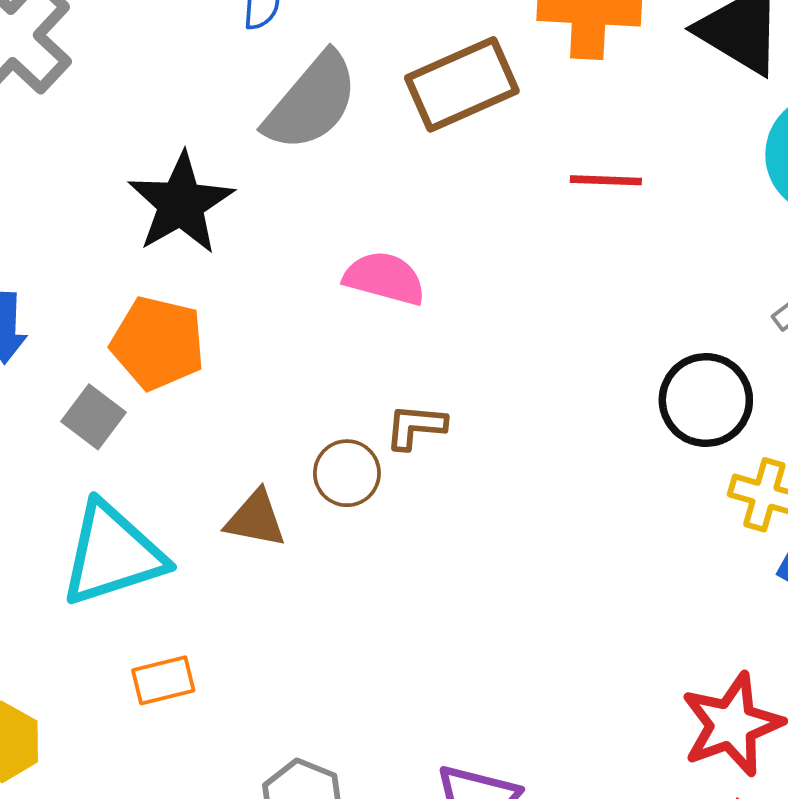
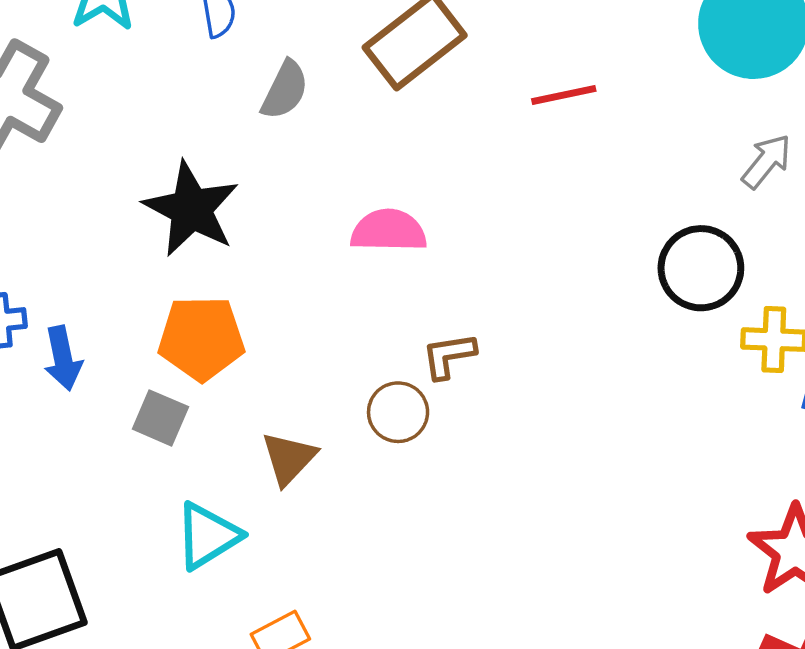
gray semicircle: (311, 102) -> (285, 90), size x0.6
brown triangle: (256, 519) -> (289, 458), moved, turned -44
cyan triangle: (112, 554) -> (208, 536), size x0.7

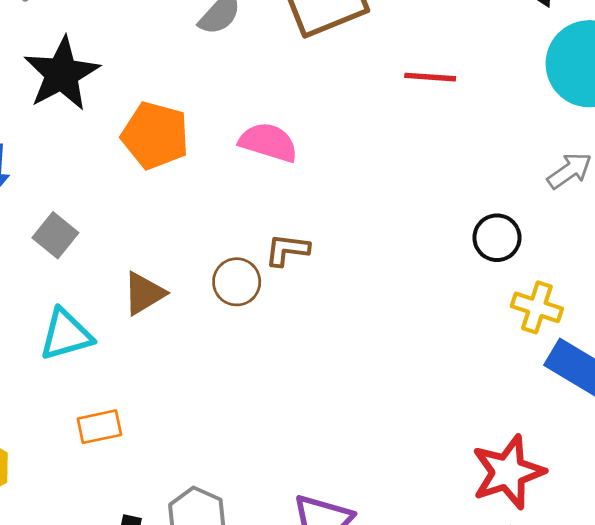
black star: (191, 209) -> (62, 74), moved
black circle: (701, 268) -> (497, 238), size x0.7
orange pentagon: (201, 338) -> (155, 135), moved

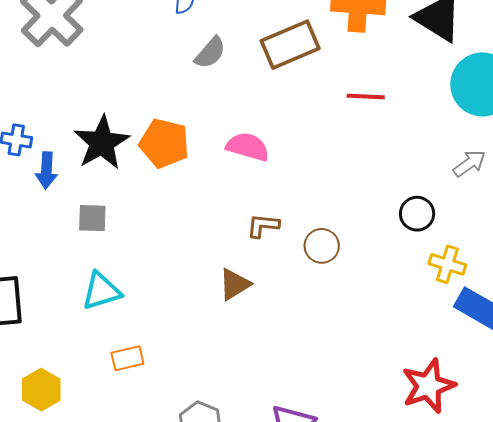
black star: (62, 74) -> (102, 143), moved
gray square: (55, 235) -> (92, 218), turned -36
brown circle: (237, 282) -> (322, 246), moved
brown triangle: (144, 293) -> (235, 284), moved

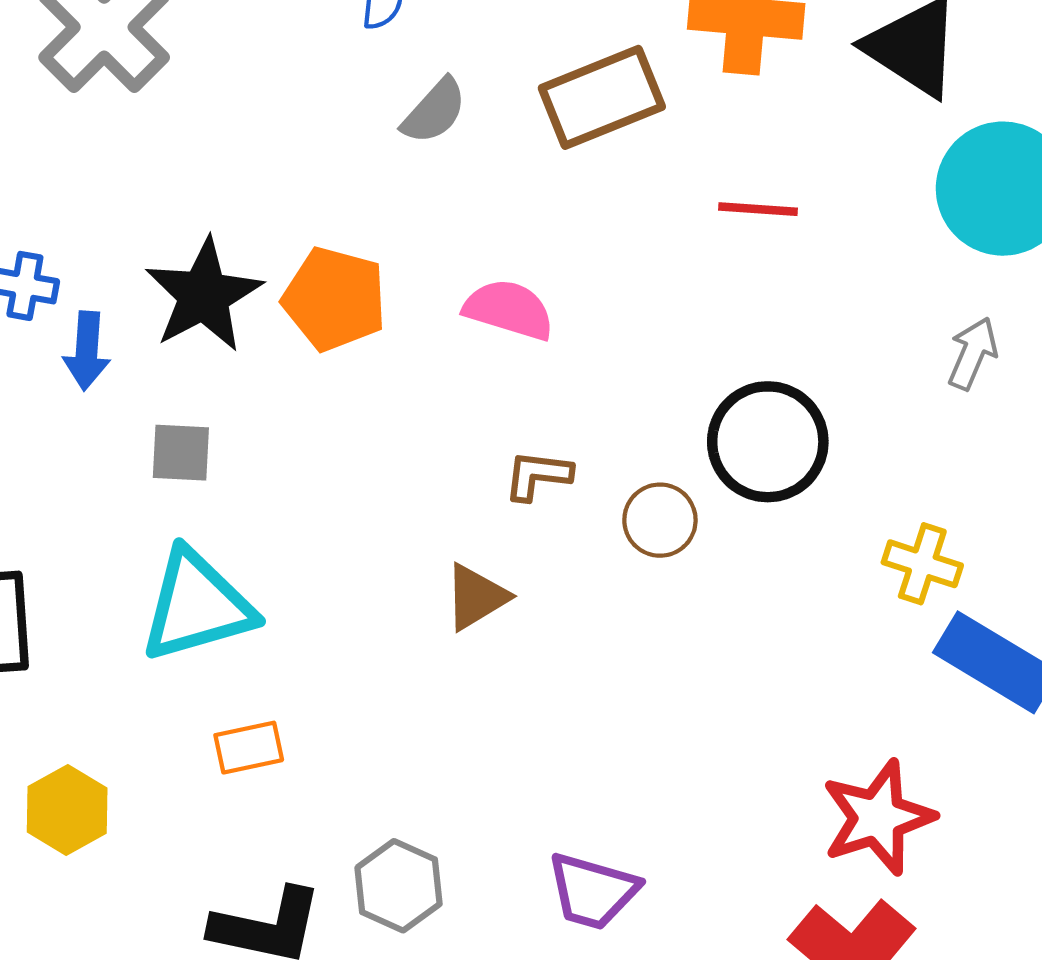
gray arrow: (469, 163) -> (973, 353), turned -32
black circle: (417, 214) -> (768, 442), moved, size x1.6
cyan triangle: (101, 291) -> (197, 606), size x1.4

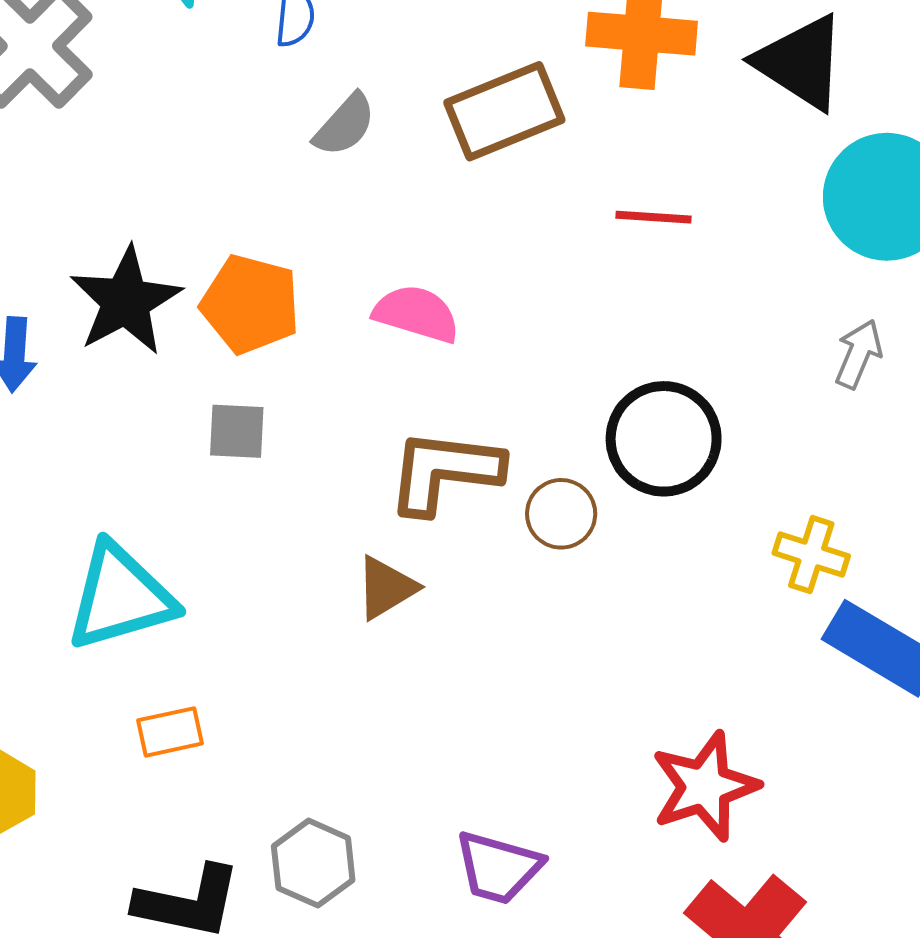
gray square: (181, 453) -> (237, 431), moved
brown L-shape: (538, 475) -> (445, 472), size x1.8
red star: (878, 818) -> (705, 786), moved

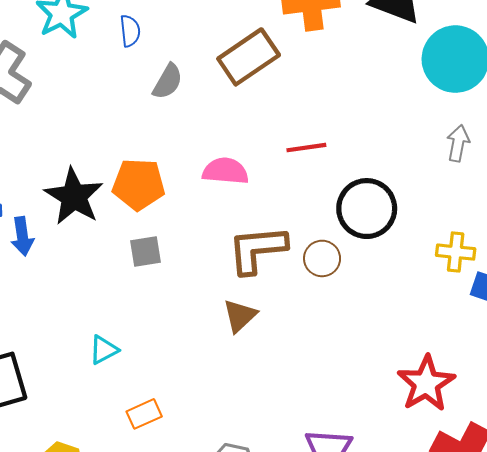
red line: (654, 217) -> (306, 148), moved
cyan triangle: (120, 597) -> (104, 350), size x0.5

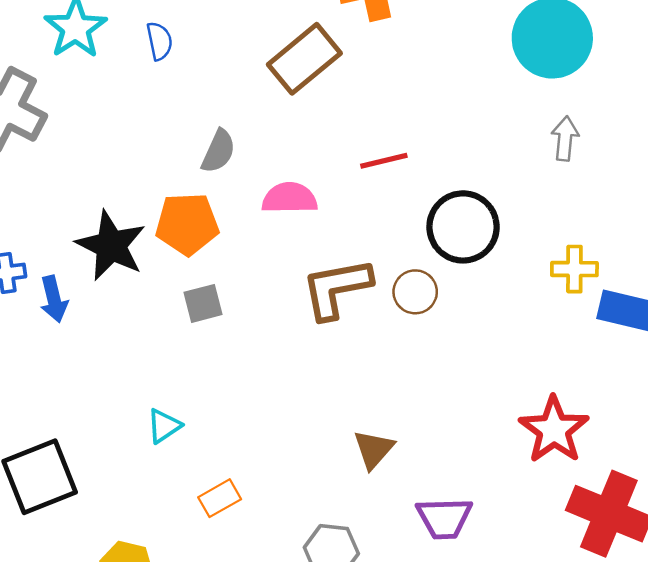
gray semicircle: (168, 81) -> (218, 151), moved
brown triangle: (240, 316) -> (374, 449), moved

